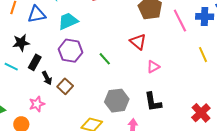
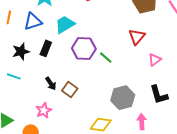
red triangle: (138, 42) -> (137, 37), turned 36
purple hexagon: (70, 51) -> (84, 49), moved
black rectangle: (35, 62) -> (46, 48), moved

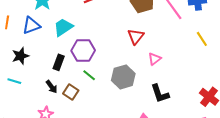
black rectangle: (46, 48) -> (59, 62), moved
green line: (106, 58) -> (89, 75), moved
gray hexagon: (123, 98) -> (123, 77), moved

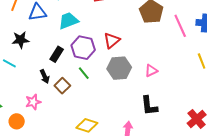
red triangle: (136, 36) -> (112, 40), moved
gray hexagon: (123, 77) -> (119, 68), moved

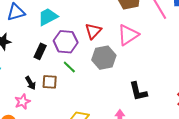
pink triangle: (151, 71) -> (128, 35), moved, size x1.6
black arrow: (45, 76) -> (30, 83), moved
brown square: (62, 86) -> (50, 82), turned -35

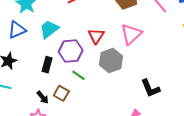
brown square: (50, 82) -> (61, 93), turned 35

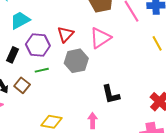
green line: (78, 75) -> (42, 70), turned -56

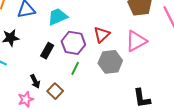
green line: (42, 70) -> (75, 68), turned -56
brown square: (22, 85) -> (55, 91), moved

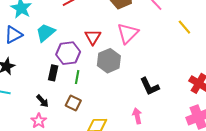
black rectangle: (47, 51) -> (53, 73), moved
brown square: (55, 91) -> (73, 103), moved

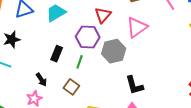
red triangle: (93, 37) -> (103, 15), moved
purple hexagon: (68, 53) -> (88, 37), moved
black L-shape: (150, 86) -> (134, 85), moved

